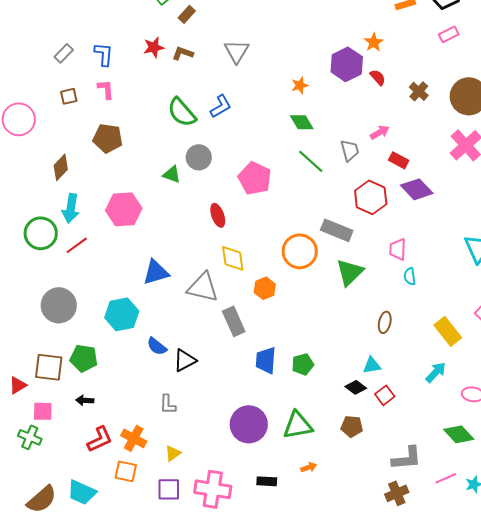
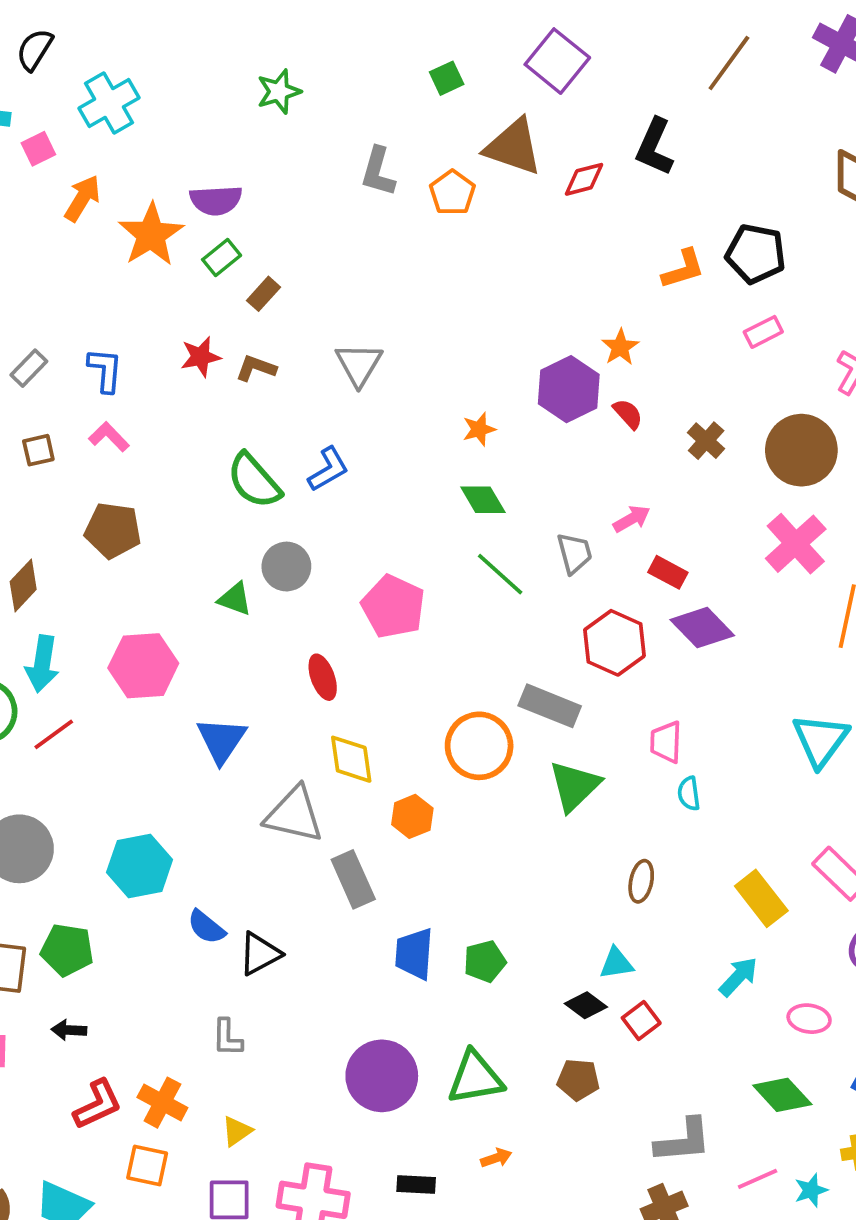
pink L-shape: (106, 89) -> (109, 437), turned -40
blue triangle: (156, 272) -> (222, 740), moved, turned -40

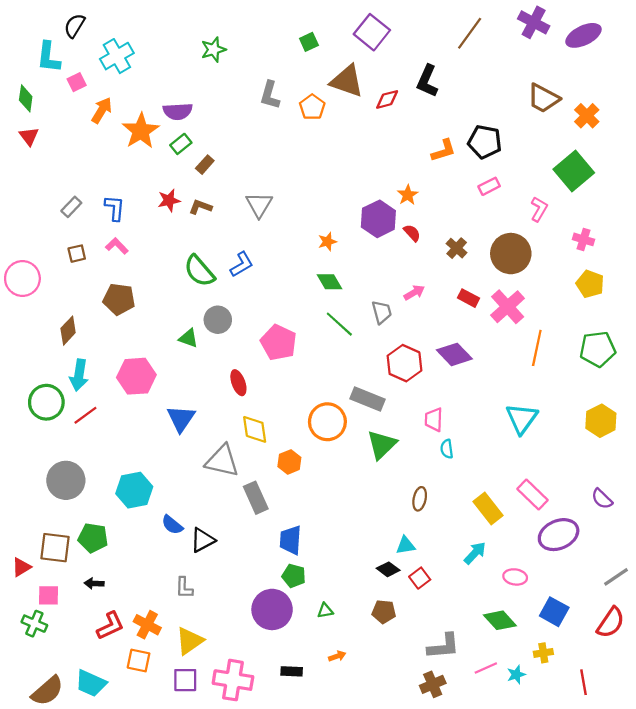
red rectangle: (668, 572) -> (468, 298), moved
green pentagon: (485, 961) -> (294, 576), moved, turned 30
green triangle: (475, 1078) -> (325, 611), size x0.5
yellow triangle: (237, 1131) -> (190, 641), size x1.6

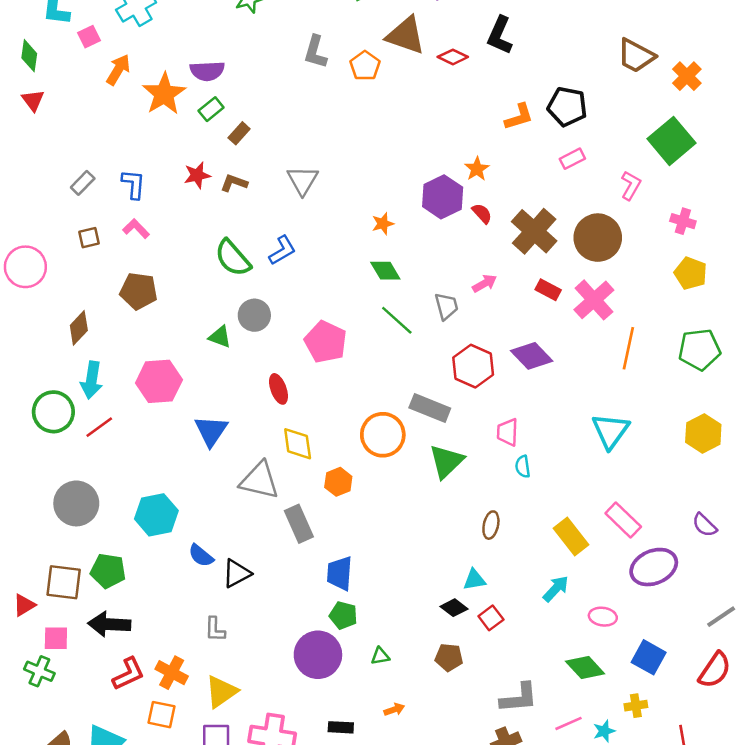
red diamond: (387, 99) -> (453, 57), turned 40
brown cross: (457, 248) -> (534, 231), size x1.8
black arrow: (94, 583) -> (109, 624), size x1.8

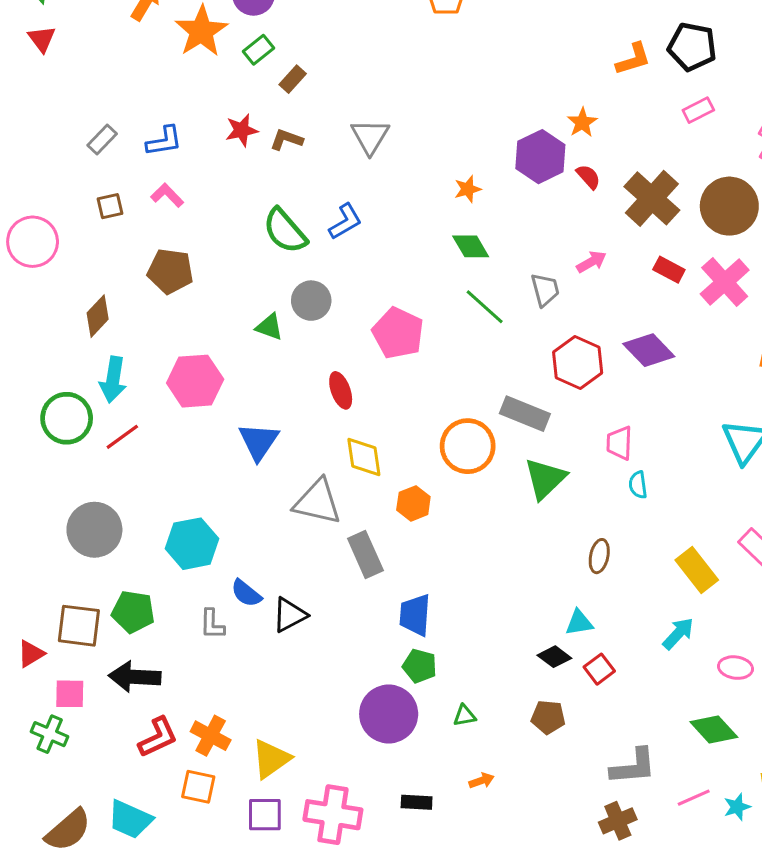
blue L-shape: (134, 184) -> (164, 141), turned 76
gray L-shape: (215, 629) -> (212, 624), moved

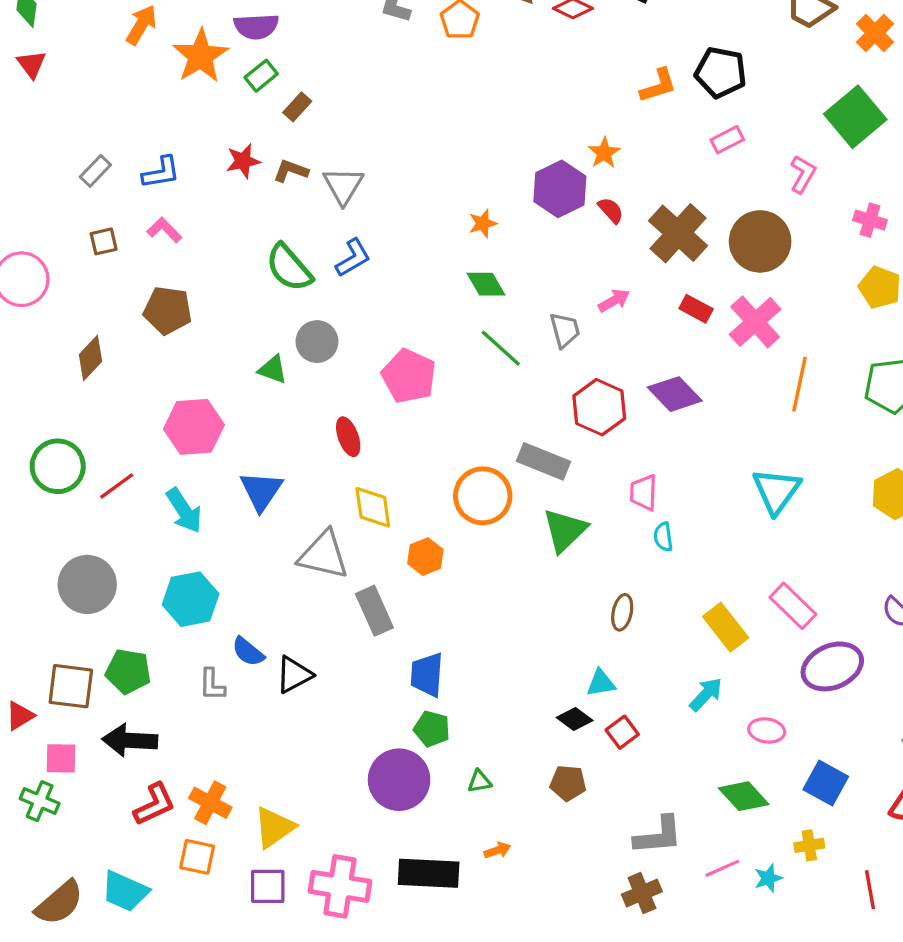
gray triangle: (370, 136) -> (343, 186), moved
cyan arrow: (113, 380) -> (184, 511), moved, turned -42
black rectangle: (417, 802) -> (429, 873), size x1.8

